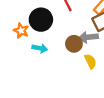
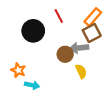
orange star: (21, 31) -> (18, 70), moved
cyan arrow: (40, 48) -> (32, 85), moved

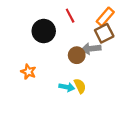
yellow semicircle: (81, 71) -> (80, 86), moved
cyan arrow: (32, 85) -> (67, 87), moved

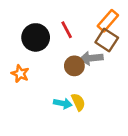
red line: (70, 16) -> (67, 30), moved
brown square: (104, 33) -> (107, 40), turned -30
orange star: (28, 72) -> (20, 74), moved

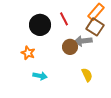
yellow semicircle: (78, 102) -> (87, 75), moved
cyan arrow: (63, 103) -> (40, 76), moved

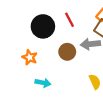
brown circle: (70, 47) -> (67, 52), moved

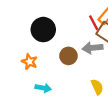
red line: (69, 20) -> (94, 23), moved

